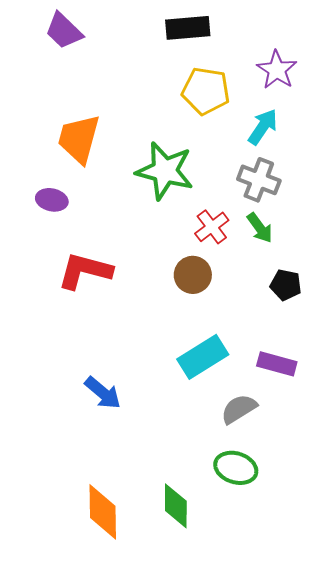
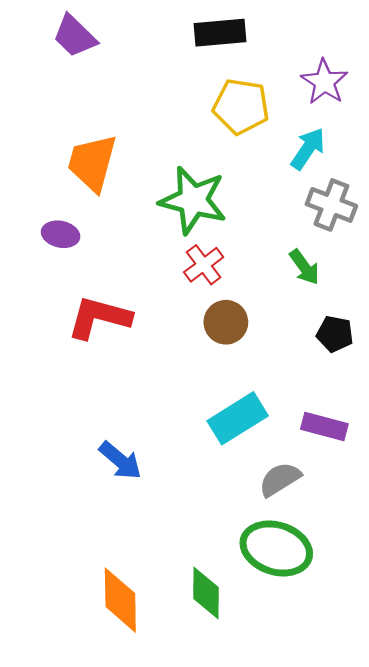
gray cross: (259, 180) -> (331, 205), moved
red cross: (212, 227) -> (204, 265), moved
green ellipse: (236, 468) -> (276, 548), size x1.4

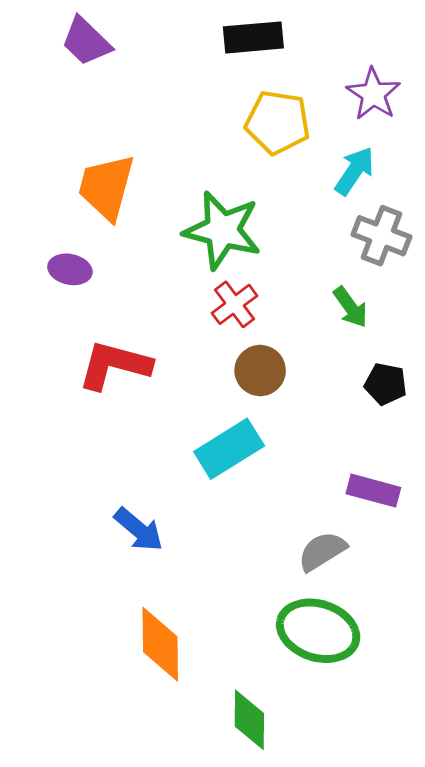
cyan rectangle: (238, 418) -> (229, 449), moved
green diamond: (206, 593) -> (249, 720), moved
orange diamond: (120, 600) -> (160, 644), moved

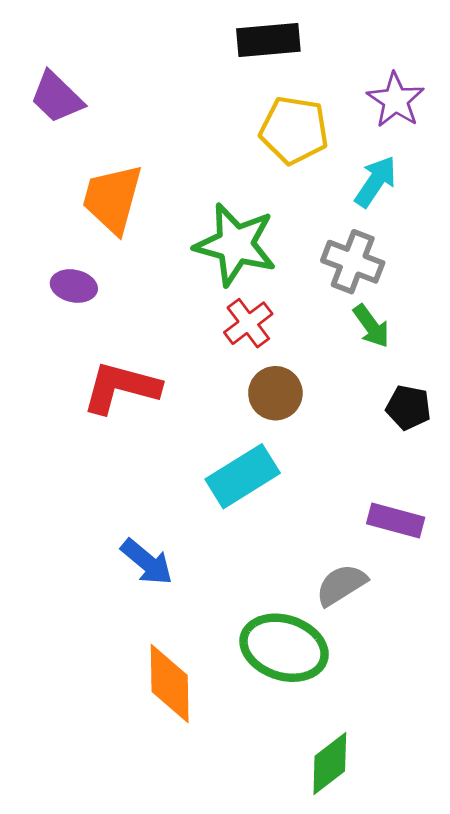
purple trapezoid: (86, 41) -> (57, 97), moved
gray cross: (381, 236) -> (353, 262), moved
green ellipse: (318, 631) -> (284, 648), moved
green diamond: (249, 720) -> (330, 764), moved, turned 52

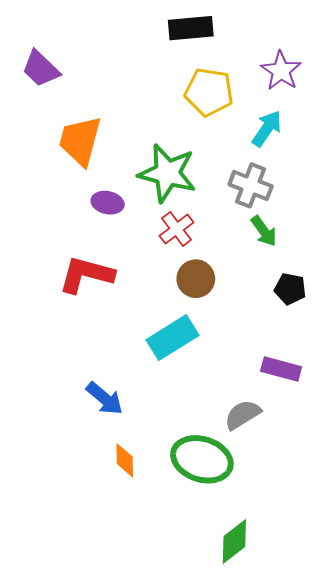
purple ellipse: (74, 286) -> (108, 203), moved
orange diamond: (170, 683) -> (125, 460), moved, size x0.6

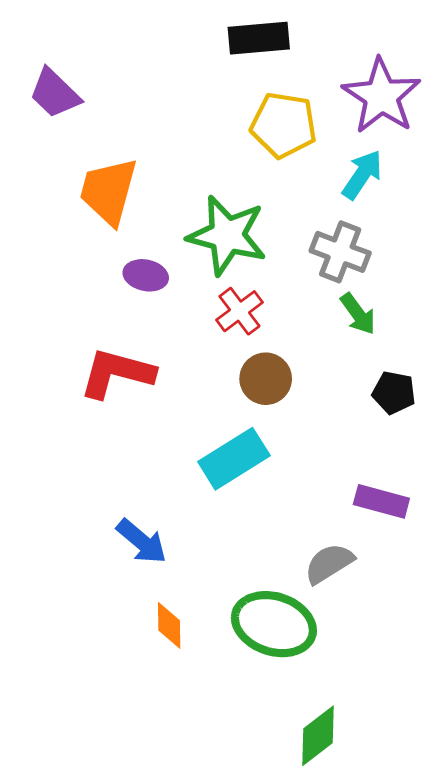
purple star: (281, 71) -> (381, 96), size x1.4

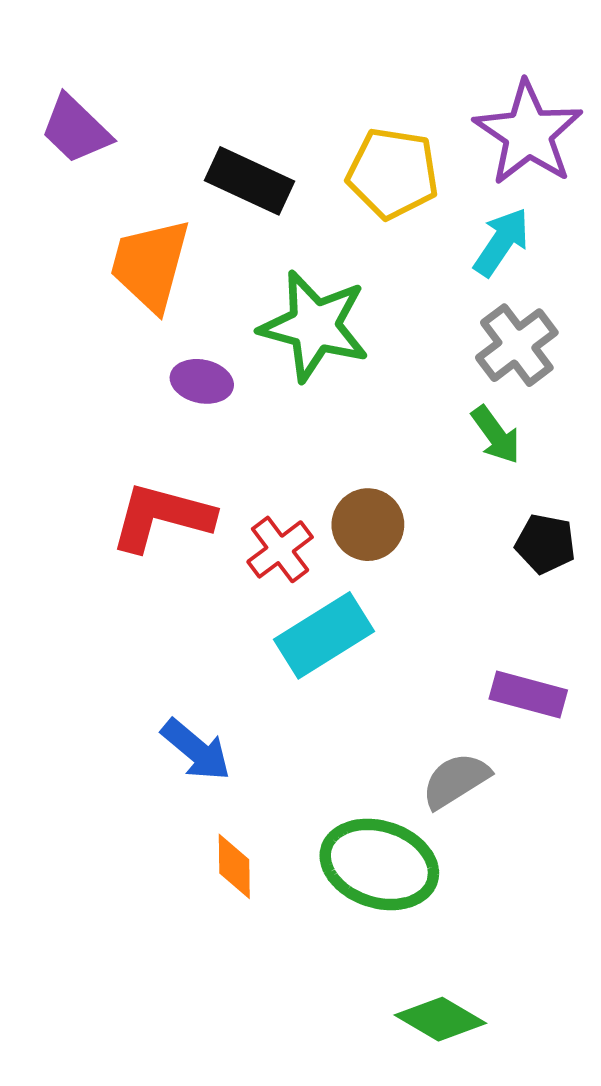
black rectangle: (259, 38) -> (249, 181), moved, turned 30
gray cross: (340, 252) -> (517, 345), moved, turned 32
red cross: (239, 311) -> (280, 549), moved
green diamond: (318, 736) -> (440, 1019), turned 68

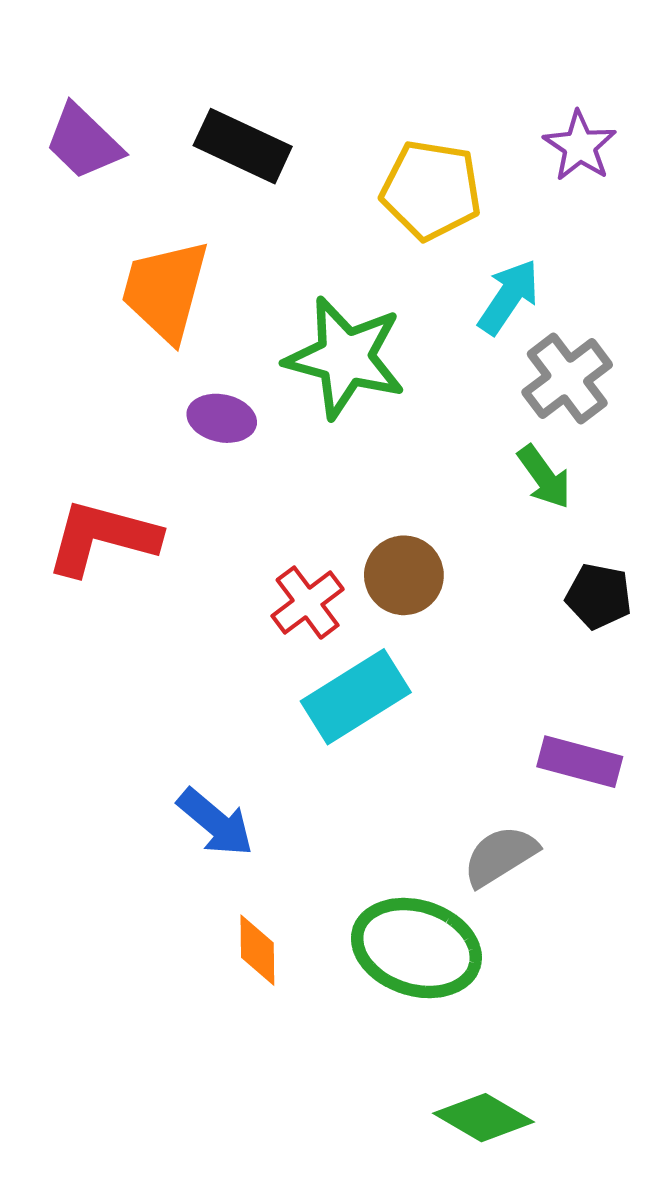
purple star: (528, 133) -> (580, 146), size x0.6
black rectangle: (249, 181) -> (243, 146), moved
cyan arrow: (502, 242) -> (509, 297), moved
red L-shape: (162, 517) -> (102, 538), moved

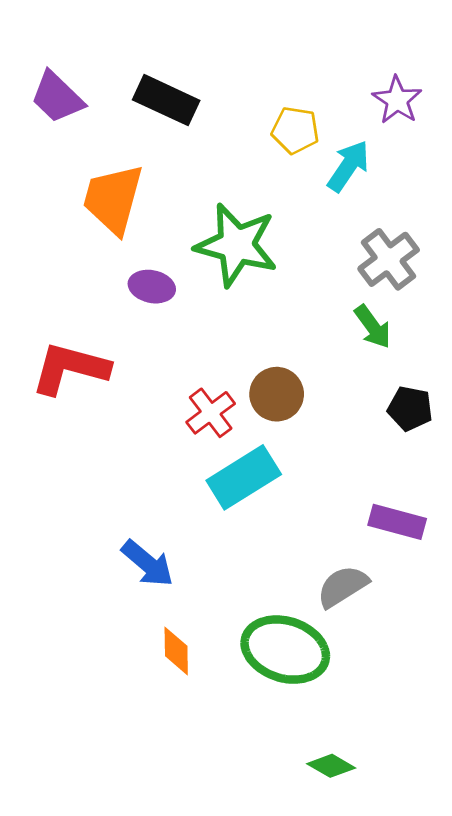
yellow pentagon: (431, 190) -> (295, 130), size x0.7
cyan arrow: (509, 297) -> (348, 166), moved
green diamond: (483, 1118) -> (331, 766), size x0.7

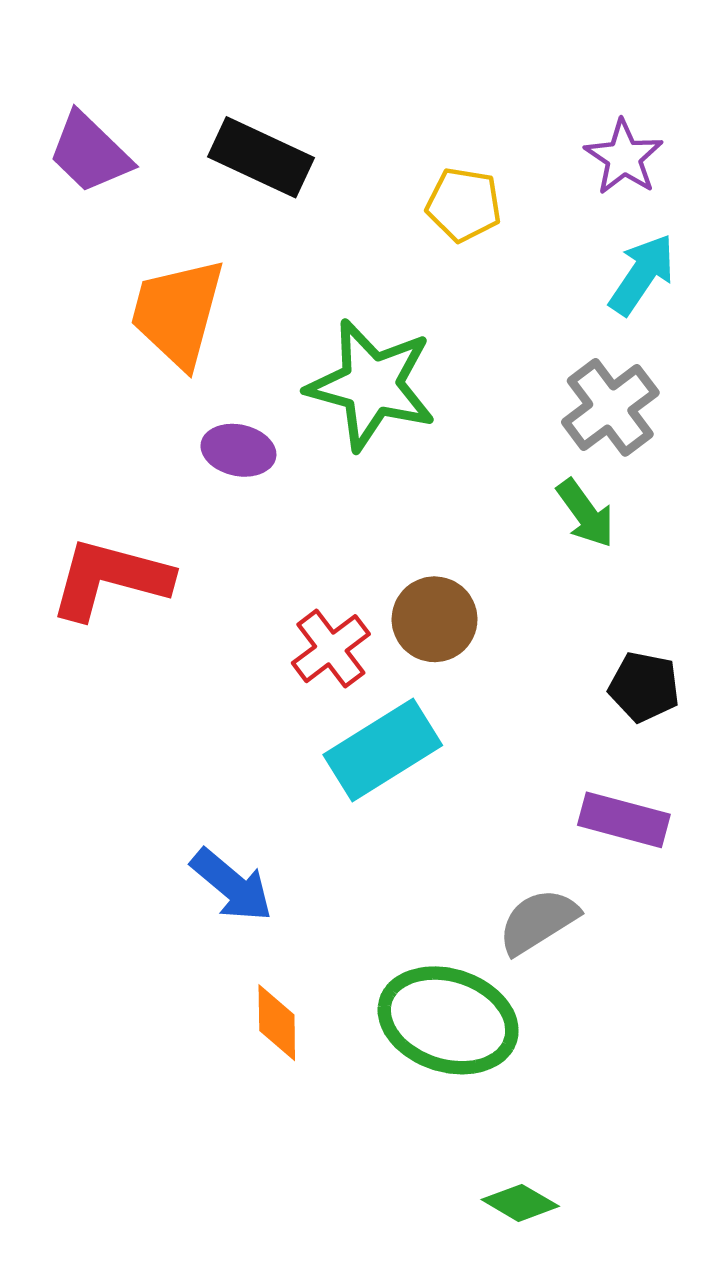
cyan arrow: (348, 166) -> (642, 274), moved
black pentagon: (410, 409) -> (644, 687), moved

